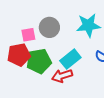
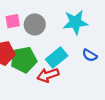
pink square: (28, 35) -> (13, 21), moved

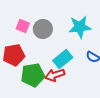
pink square: (13, 21) -> (23, 26), turned 32
green pentagon: (24, 60) -> (33, 75), moved

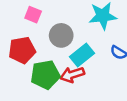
gray circle: (43, 29) -> (61, 35), moved

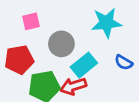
pink square: (33, 15) -> (31, 21), turned -35

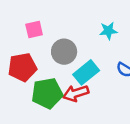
cyan star: (106, 23) -> (108, 31), size x0.6

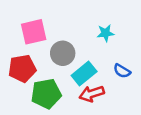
pink square: (34, 29) -> (34, 32), size x1.5
red arrow: (76, 93) -> (92, 94), moved

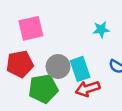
gray circle: (63, 53) -> (58, 66), moved
cyan rectangle: (84, 73) -> (80, 69), turned -70

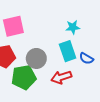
cyan rectangle: (80, 69) -> (68, 51), moved

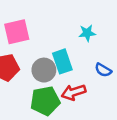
cyan rectangle: (68, 51) -> (62, 61), moved
green pentagon: (24, 77) -> (45, 101), moved

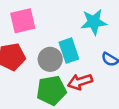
cyan star: (87, 33) -> (94, 22), size x1.5

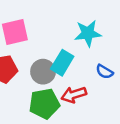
cyan rectangle: (69, 51) -> (62, 63), turned 50

